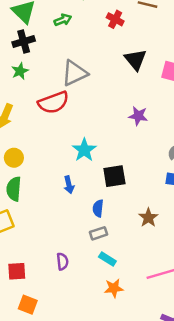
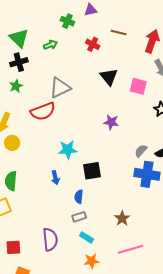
cyan star: (84, 150) -> (68, 150), turned 30
yellow circle: (14, 158) -> (12, 143), moved
brown star: (148, 218) -> (122, 218), moved
purple semicircle: (62, 261) -> (50, 239), size x1.6

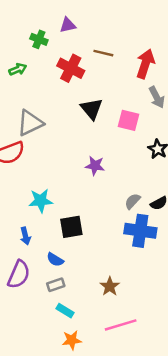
red cross: (93, 44) -> (71, 68), size x1.5
blue semicircle: (79, 197) -> (55, 260), turned -64
purple semicircle: (50, 239) -> (19, 274), moved, turned 30

